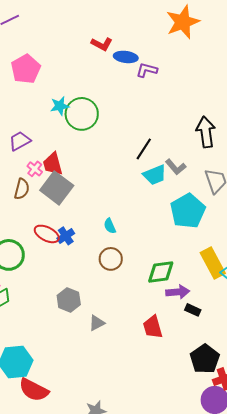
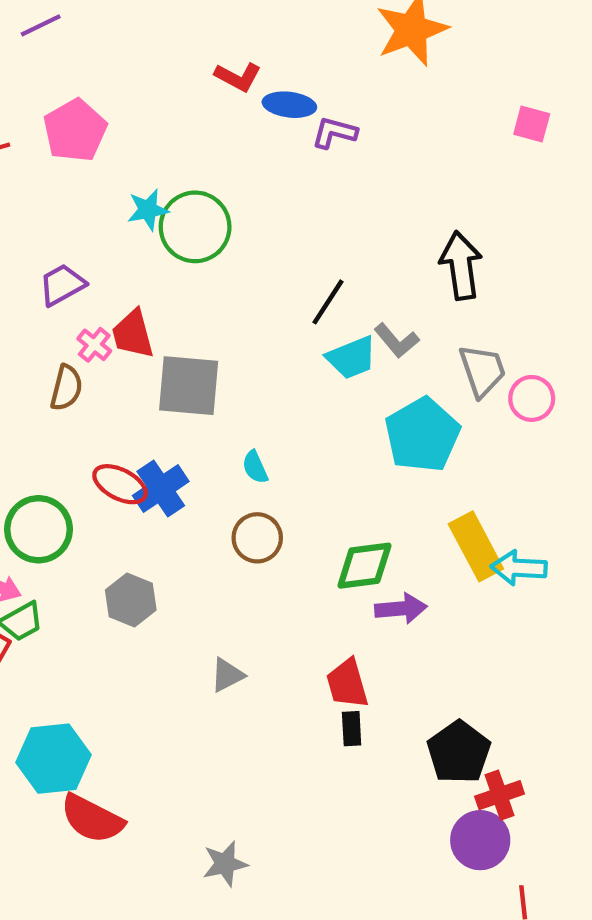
gray square: (57, 188) -> (189, 386), moved, turned -32
blue cross: (66, 236) -> (161, 488), size x1.4
gray hexagon: (69, 300) -> (131, 600), moved
black rectangle: (193, 310) -> (352, 729), moved, turned 63

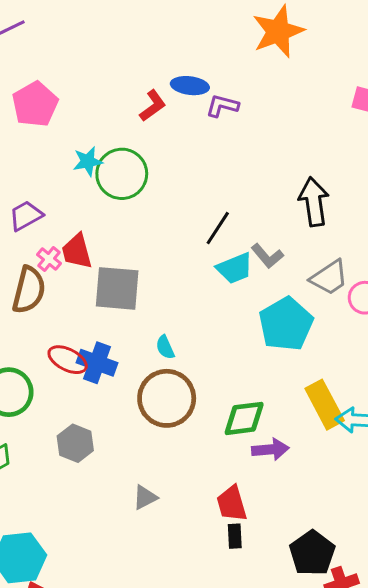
red L-shape: (238, 77) -> (153, 106), moved, turned -64
gray trapezoid: (482, 371) -> (329, 278), turned 75
brown semicircle: (66, 388) -> (29, 290), size x1.4
blue cross: (161, 488) -> (97, 363), turned -36
brown circle: (257, 538) -> (167, 398), size x1.6

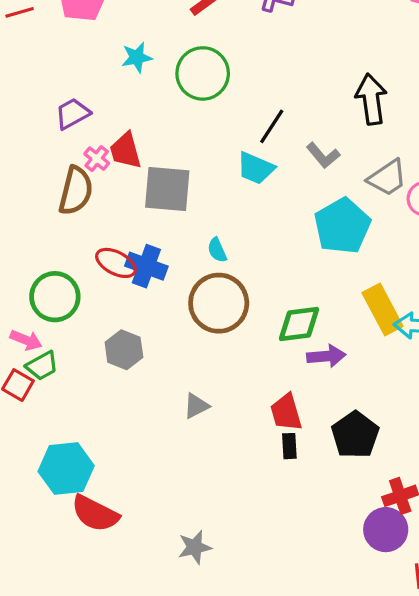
green circle: (122, 174) -> (203, 73), moved
cyan trapezoid: (235, 268) -> (256, 168), moved, turned 45
black pentagon: (312, 553) -> (355, 435), moved

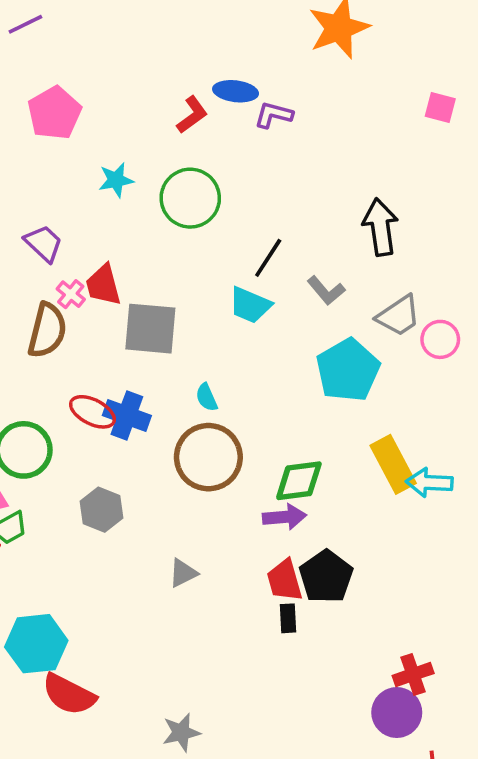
purple trapezoid: (73, 114) -> (44, 243), turned 72
purple arrow: (326, 356) -> (284, 517), moved
black pentagon: (355, 435) -> (326, 577), moved

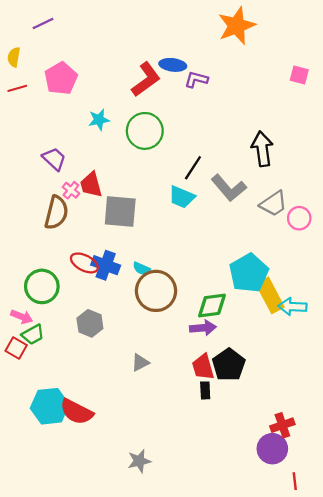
red L-shape: (192, 115) -> (146, 79), size x1.5
gray L-shape: (326, 290) -> (229, 188), size x1.5
cyan pentagon: (348, 370) -> (249, 273), moved
cyan semicircle: (207, 397) -> (141, 269), moved, turned -42
red semicircle: (69, 694) -> (77, 412), moved

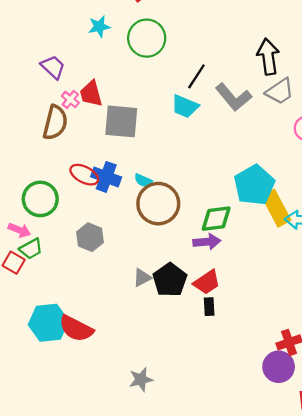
gray trapezoid: (273, 204) -> (280, 91), moved
black pentagon: (229, 365) -> (170, 280), moved
red trapezoid: (203, 367) -> (207, 282), turned -108

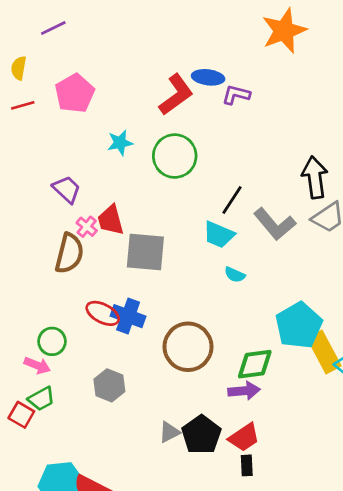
cyan semicircle: (143, 180) -> (235, 275), moved
green circle: (40, 199) -> (52, 341), size x0.7
pink arrow: (19, 230) -> (37, 365), moved

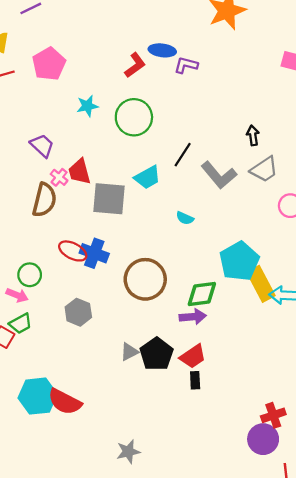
red L-shape: (176, 95) -> (135, 65), size x0.7
black arrow: (315, 177) -> (253, 135), size x0.6
cyan trapezoid: (219, 235) -> (147, 177), moved, turned -52

